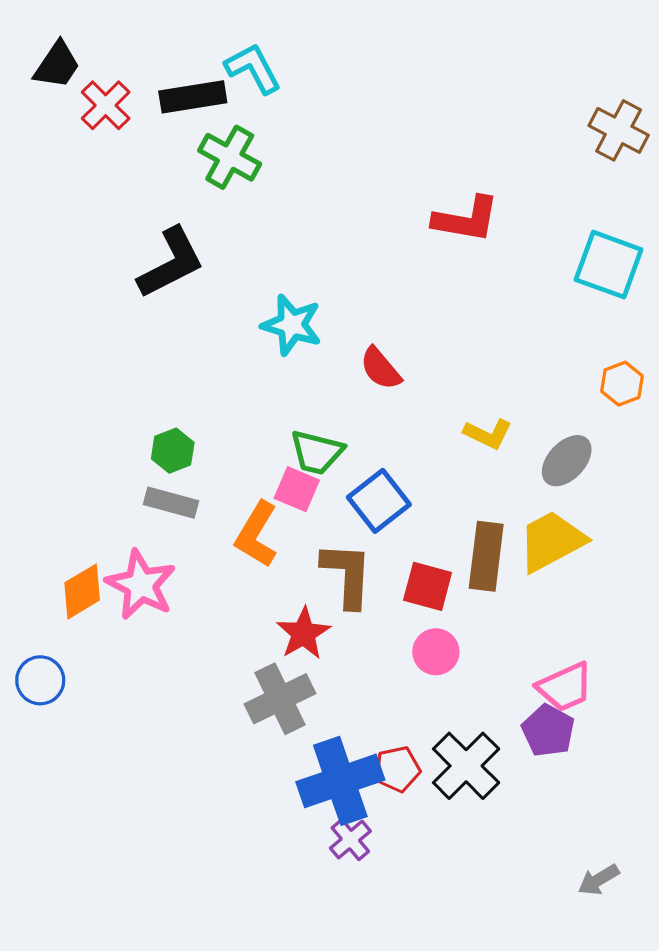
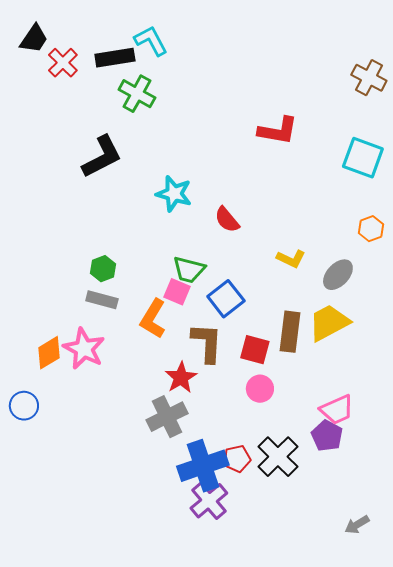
purple cross: (350, 840) -> (209, 501), size x1.5

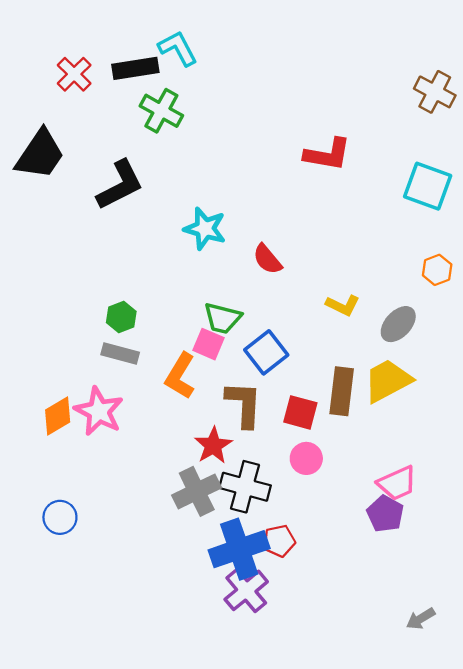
black trapezoid: (34, 39) -> (40, 154), moved, size x1.5
blue circle: (24, 406) -> (60, 517), moved
black cross: (278, 457) -> (245, 487), moved, turned -30

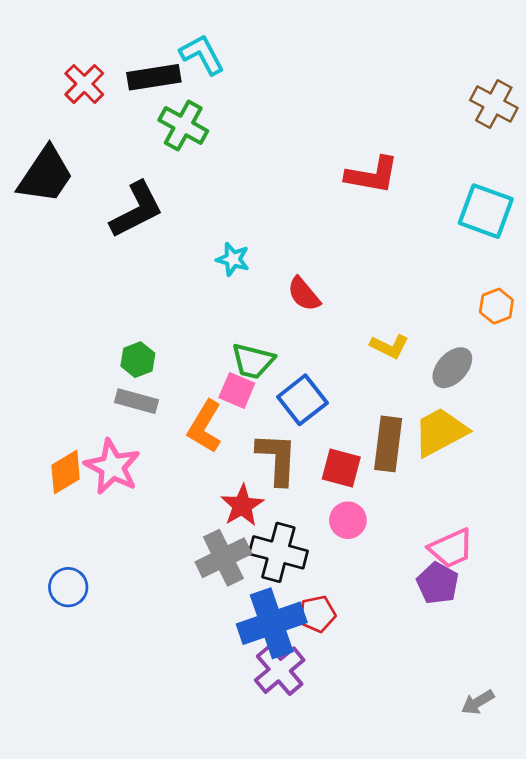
cyan star: (205, 229) -> (233, 259), size x0.7

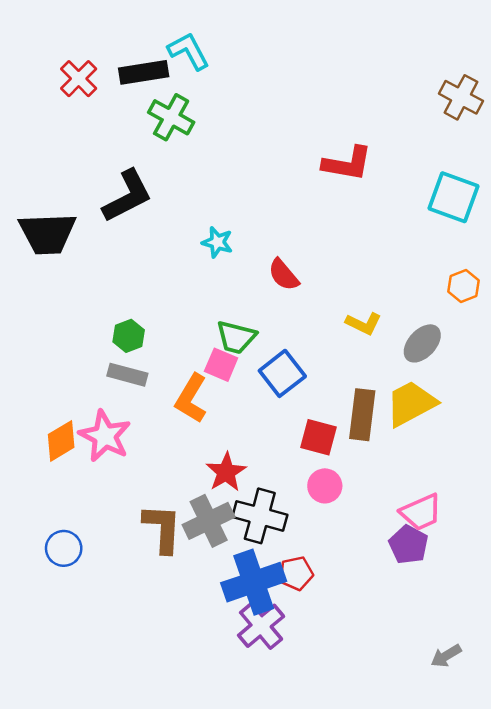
black trapezoid: (45, 175) -> (47, 233), moved, turned 54
brown L-shape: (277, 459) -> (162, 528), moved

